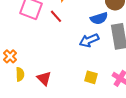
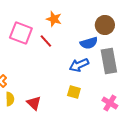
yellow square: (91, 77) -> (74, 92), moved

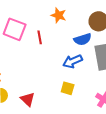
orange star: (54, 19) -> (59, 15), moved
red line: (46, 41) -> (40, 37), turned 32

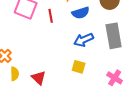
blue semicircle: (83, 39) -> (81, 13), moved

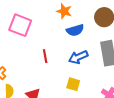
red line: (51, 16) -> (45, 56), moved

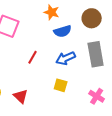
red line: (45, 56) -> (33, 57), turned 40

